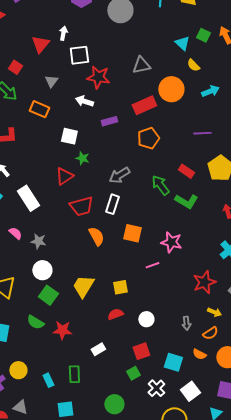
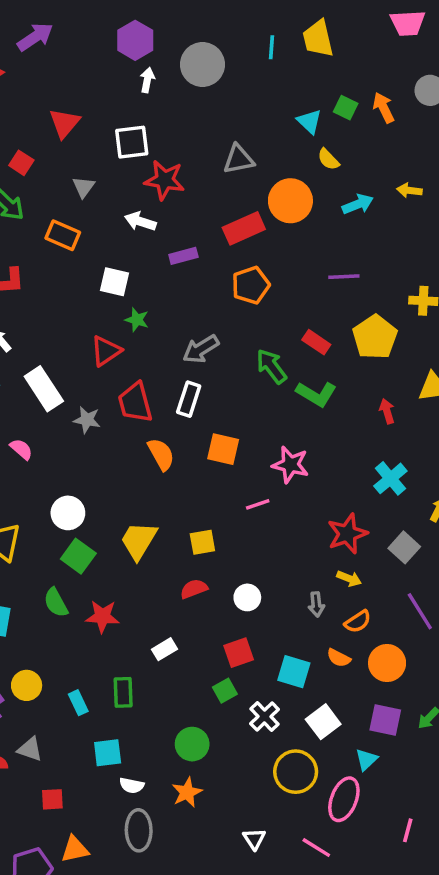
white arrow: (63, 33) -> (147, 80), moved
red trapezoid: (81, 206) -> (135, 403), turned 90
gray star: (38, 241) -> (87, 420), moved
yellow arrow: (214, 312) -> (349, 578), moved
green semicircle: (35, 322) -> (56, 603), turned 30

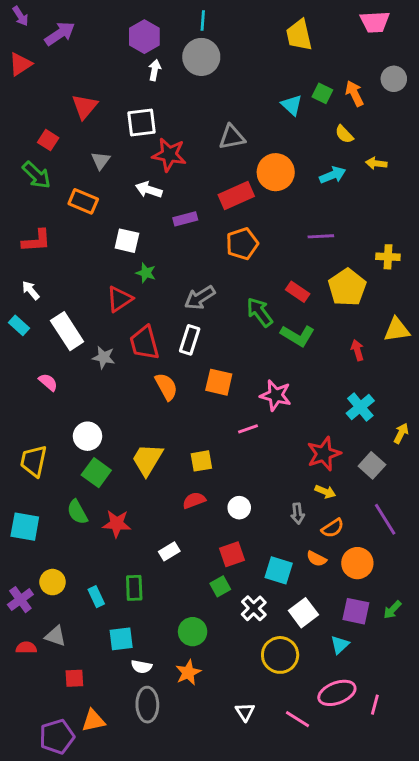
cyan line: (271, 47) -> (203, 20), moved
yellow semicircle: (328, 159) -> (344, 134), moved
pink ellipse: (344, 799) -> (337, 693), moved, turned 48

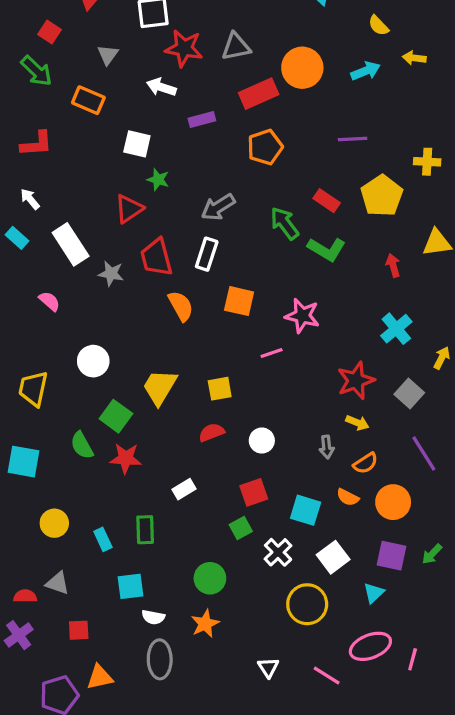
gray triangle: (232, 137) -> (236, 47), moved
green square: (96, 473) -> (116, 416), moved
purple cross: (20, 600) -> (19, 635), moved

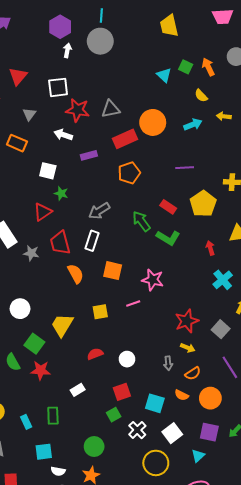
cyan cross: (396, 329) -> (223, 280), moved
yellow square: (220, 389) -> (100, 312), moved

